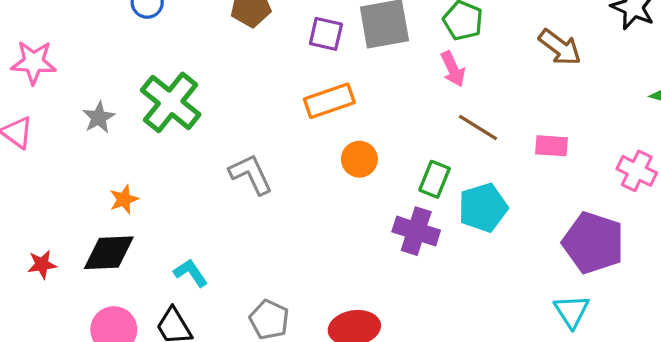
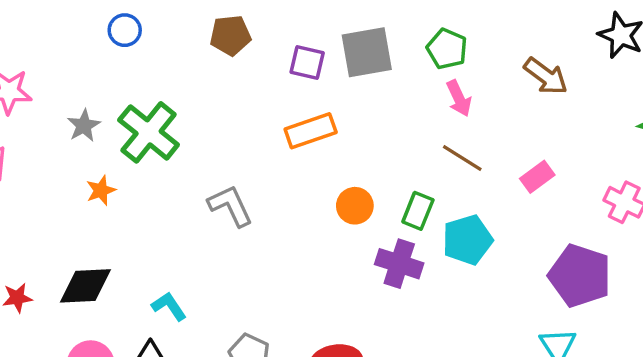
pink arrow: (453, 69) -> (459, 98), moved
gray star: (99, 117) -> (84, 126), moved
pink rectangle: (552, 146) -> (537, 177), turned -40
orange circle: (359, 159) -> (355, 206), moved
orange star: (124, 199) -> (101, 190), moved

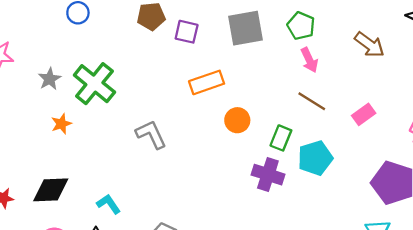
purple square: (307, 63) -> (187, 32), moved
orange circle: (355, 206) -> (237, 120), moved

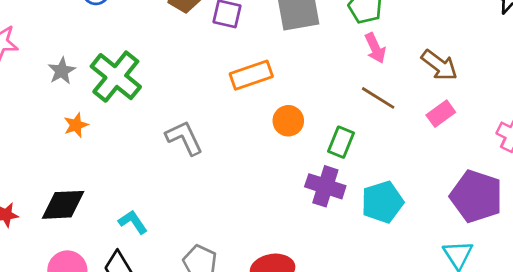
brown arrow: (369, 45) -> (439, 65), moved
cyan pentagon: (315, 158) -> (382, 202), moved

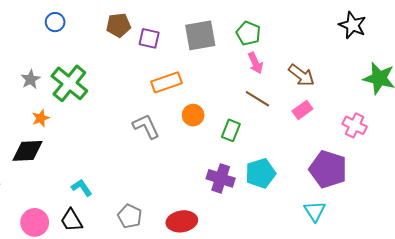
gray L-shape: (184, 138) -> (146, 126), moved
purple cross: (325, 186) -> (221, 178), moved
black diamond: (63, 205) -> (27, 151), moved

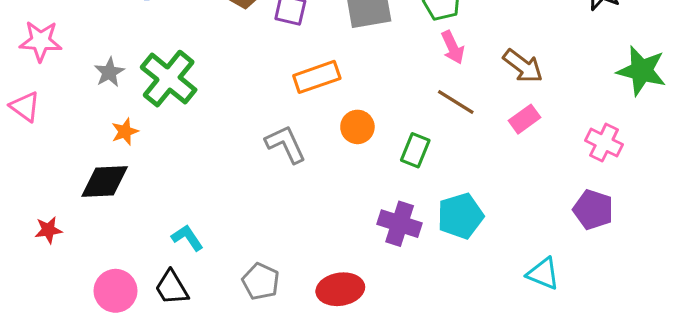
purple pentagon: (328, 169) -> (593, 210), moved, size x0.7
cyan triangle: (315, 211) -> (543, 274), turned -35

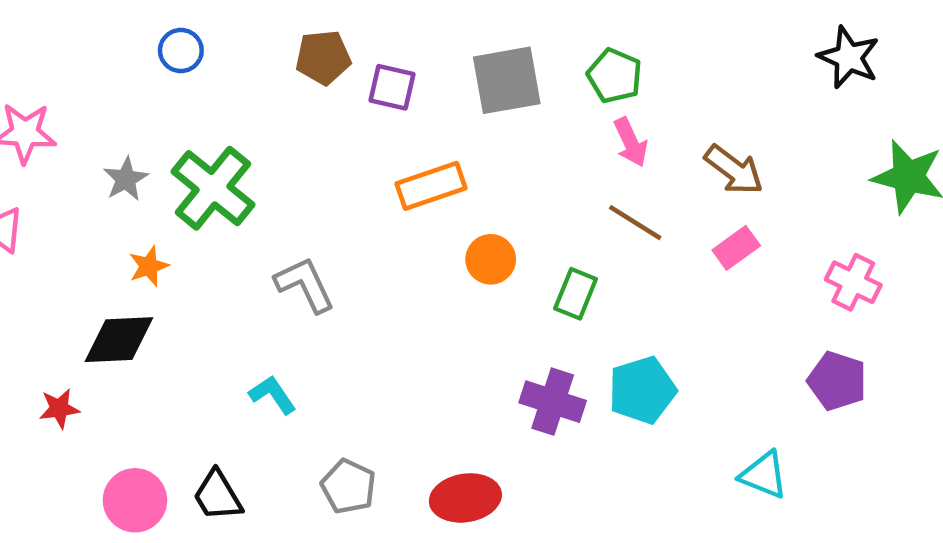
gray L-shape: (286, 144) -> (305, 285), moved
red star: (48, 230) -> (59, 408), moved
cyan L-shape: (187, 238) -> (273, 395), moved

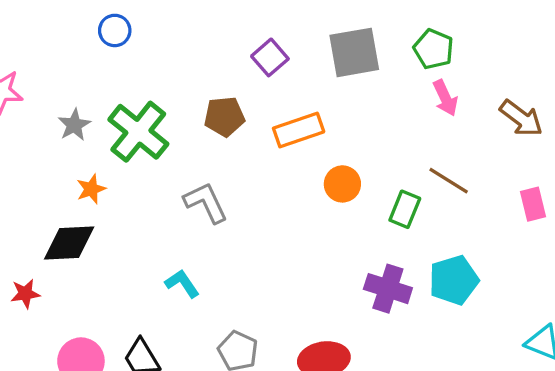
brown pentagon: (323, 57) -> (224, 116), moved
purple square: (392, 87) -> (270, 57), turned 36
brown line: (635, 223) -> (449, 181), moved
pink rectangle: (736, 248) -> (533, 204), moved, turned -68

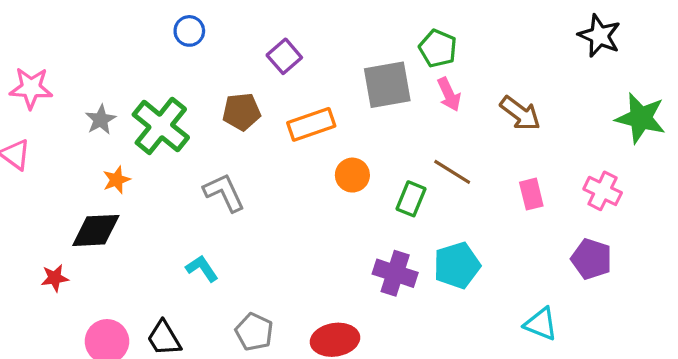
blue circle: (115, 30) -> (189, 31), moved
gray square: (354, 52) -> (387, 85), moved

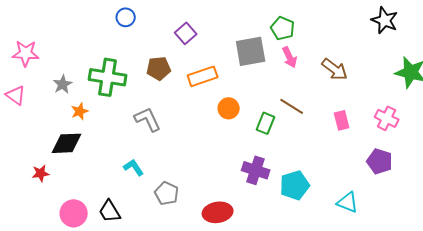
gray star: (101, 120) -> (63, 84), moved
green cross: (161, 126) -> (108, 77), turned -30
cyan pentagon: (457, 265) -> (295, 185), moved
gray pentagon: (254, 332) -> (167, 193), moved

